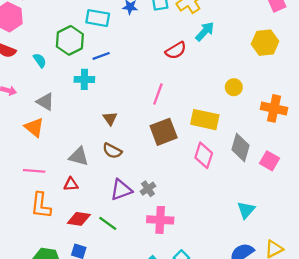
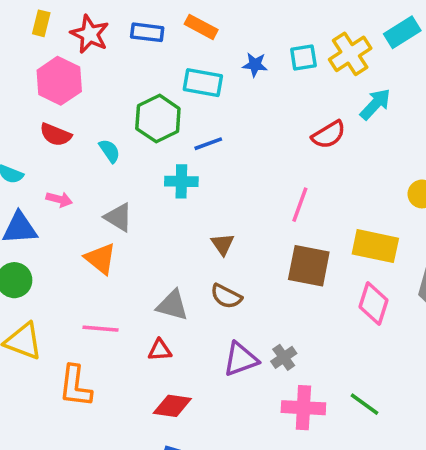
brown square: (164, 132) -> (309, 266), turned 32
orange L-shape: (41, 205) -> (75, 386), moved
green line: (108, 223) -> (365, 404), moved

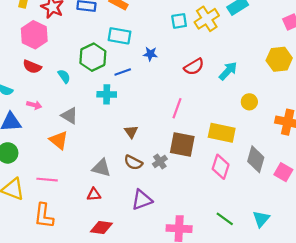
blue star: (255, 65) -> (150, 54), moved
cyan arrow: (375, 104) -> (228, 71), moved
pink line: (101, 329) -> (47, 180), moved
gray cross: (284, 357) -> (160, 161), moved
green line: (365, 404) -> (225, 219), moved

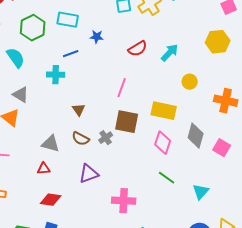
green hexagon: (93, 57) -> (33, 28), moved
cyan semicircle: (64, 76) -> (16, 58), size x1.5
green line: (225, 219) -> (167, 178), moved

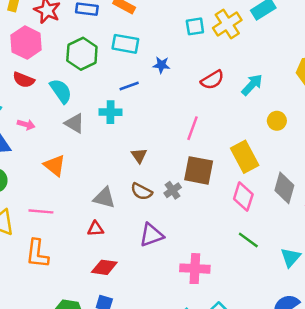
gray triangle: (21, 95) -> (74, 123), moved
yellow rectangle: (164, 111) -> (245, 157), turned 50

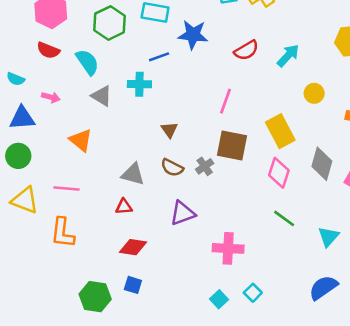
blue star: (161, 65) -> (193, 35), size x1.6

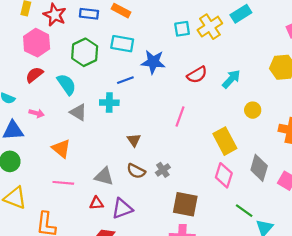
red semicircle: (48, 50) -> (34, 75), turned 120
brown square: (232, 145) -> (185, 204), moved
pink line: (66, 188) -> (63, 183), moved
purple triangle: (182, 213) -> (122, 208), moved
green line: (284, 218) -> (244, 211), moved

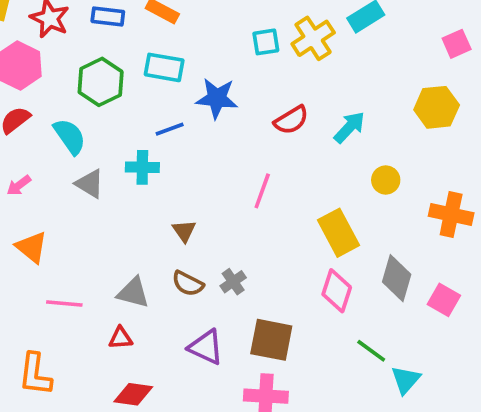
pink arrow: (37, 113) -> (19, 185), turned 128
orange triangle: (61, 149) -> (32, 247), moved
purple triangle: (122, 208) -> (206, 347), moved, turned 45

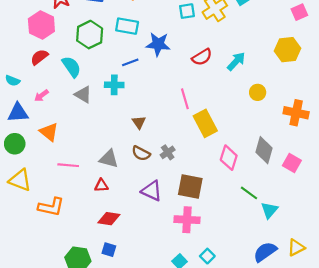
pink line: (262, 191) -> (185, 99), turned -36
yellow rectangle: (339, 233) -> (205, 123), moved
orange L-shape: (35, 374) -> (51, 207), turned -85

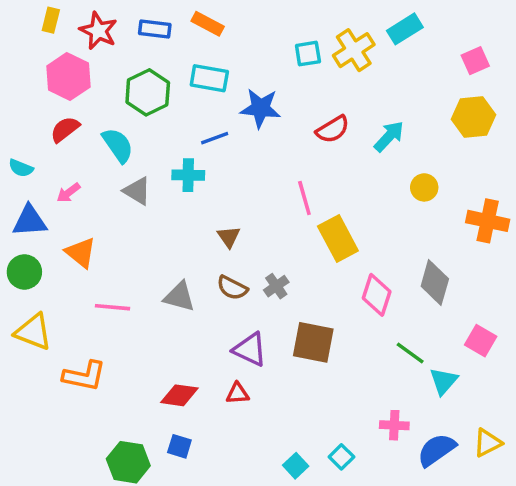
pink square: (299, 12) -> (475, 61), moved
pink square: (292, 163) -> (481, 341), moved
red triangle: (101, 185) -> (238, 394), moved
pink cross: (187, 220) -> (394, 425), moved, size x0.7

